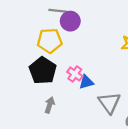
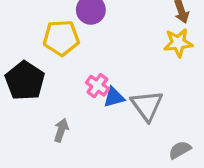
black pentagon: (43, 71) -> (25, 81), moved
gray triangle: (109, 103) -> (147, 105), moved

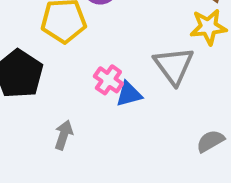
gray triangle: (147, 105) -> (174, 66), moved
gray semicircle: (180, 150) -> (210, 141), moved

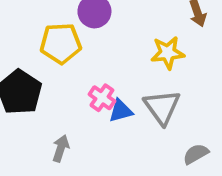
yellow star: (208, 27) -> (168, 53), moved
gray triangle: (174, 66) -> (162, 107), moved

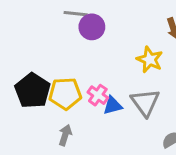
yellow pentagon: (61, 43) -> (65, 94), moved
yellow star: (168, 53) -> (150, 60), turned 30

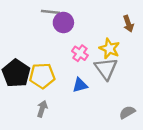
pink cross: (98, 95) -> (80, 53), moved
gray triangle: (145, 102) -> (106, 69), moved

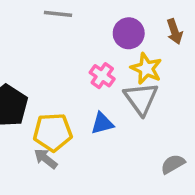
purple circle: (63, 23) -> (129, 33), moved
yellow pentagon: (42, 76) -> (53, 132), moved
gray arrow: (42, 109) -> (46, 159), turned -70

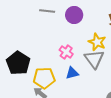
purple circle: (129, 33) -> (74, 15), moved
pink cross: (102, 76) -> (66, 52), moved

